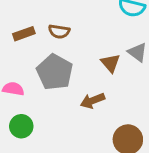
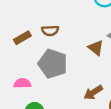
brown arrow: (93, 101) -> (93, 92), moved

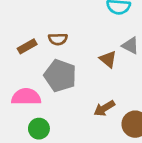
pink semicircle: (22, 83) -> (26, 97), size x1.5

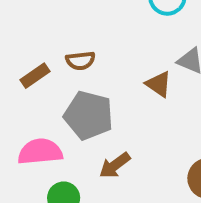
brown arrow: (104, 108) -> (115, 165), moved

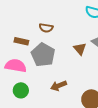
brown rectangle: (35, 76) -> (21, 41), moved, turned 32
brown arrow: (115, 165) -> (59, 86), moved

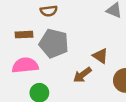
brown triangle: (80, 49) -> (100, 56), moved

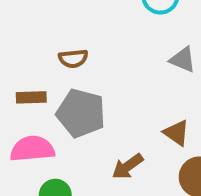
brown triangle: (100, 56) -> (176, 133), moved

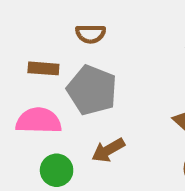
brown arrow: (128, 166) -> (108, 150), moved

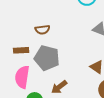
pink semicircle: (39, 121) -> (22, 77), turned -75

